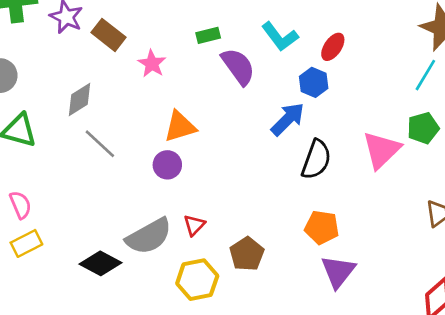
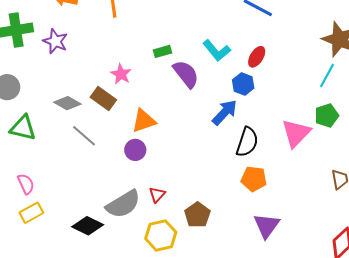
brown rectangle: (108, 35) -> (103, 98), moved
gray diamond: (79, 100) -> (67, 103), turned 64
orange pentagon: (322, 227) -> (254, 179), moved

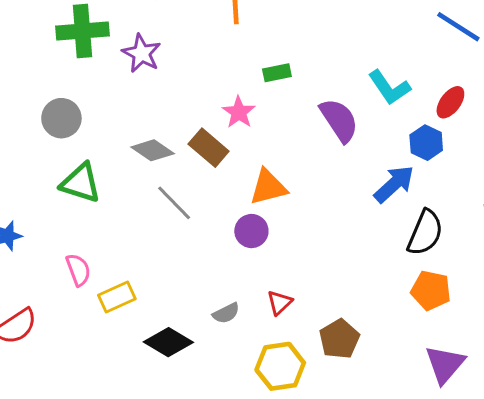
green rectangle: (163, 51) -> (277, 73), moved
gray semicircle: (123, 204) -> (226, 313), size x0.5
yellow rectangle: (31, 213) -> (117, 297), moved

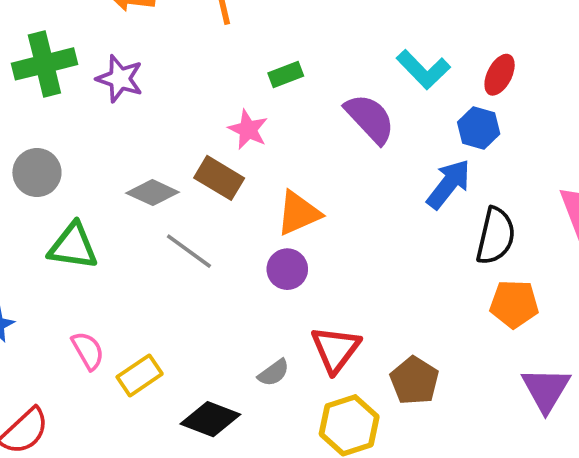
red triangle: (280, 303) -> (335, 349), size x1.6

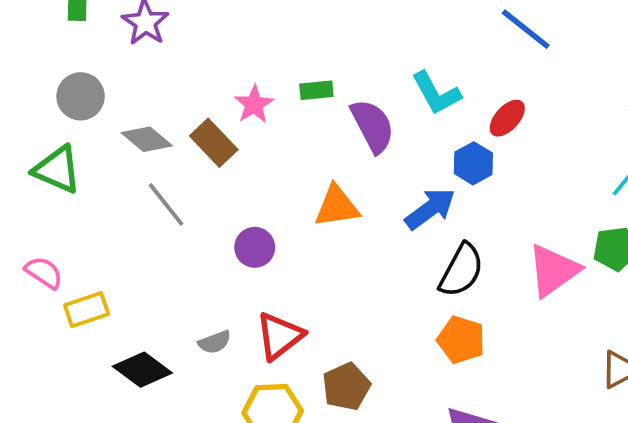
green rectangle: (286, 74) -> (316, 90), moved
gray circle: (37, 173) -> (81, 96), moved
orange triangle: (298, 213) -> (337, 206), moved
pink semicircle: (88, 351) -> (44, 273), turned -42

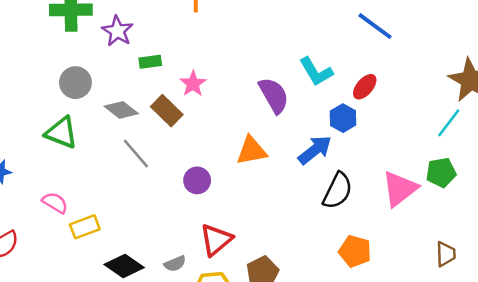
green rectangle: (316, 90) -> (150, 62), moved
orange pentagon: (461, 340) -> (355, 251), moved
gray semicircle: (215, 342) -> (175, 264), moved

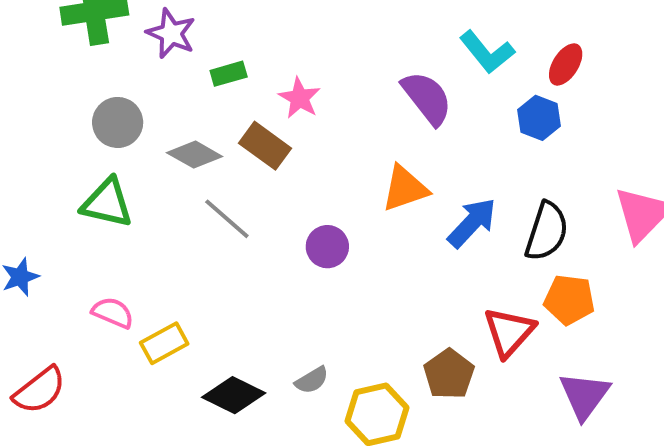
blue arrow: (315, 150) -> (472, 223), moved
red triangle: (216, 240) -> (509, 332), moved
orange pentagon: (355, 251) -> (569, 300), moved

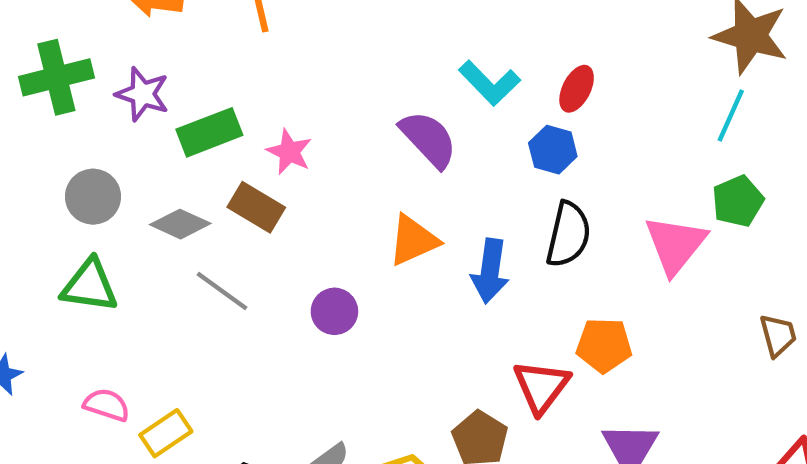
green rectangle: (229, 74) -> (209, 132), size x1.6
blue arrow: (472, 223) -> (490, 271), turned 150
black semicircle: (547, 231) -> (568, 234), moved

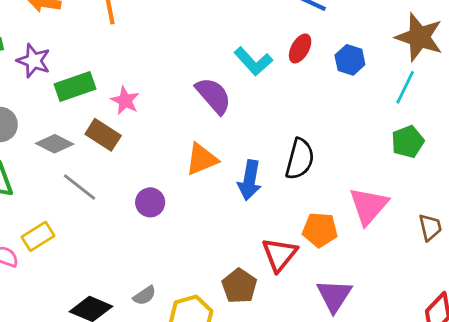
red ellipse: (577, 89) -> (300, 48), moved
blue hexagon: (553, 150) -> (350, 60), moved
pink triangle: (675, 245) -> (369, 206), moved
yellow rectangle: (166, 433) -> (38, 236), moved

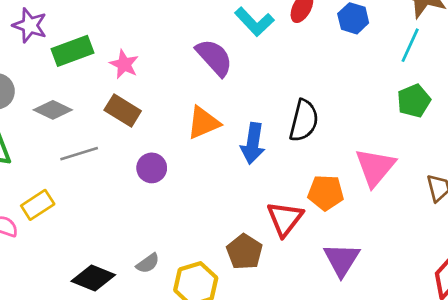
brown rectangle: (103, 135) -> (123, 111), moved
gray line: (80, 187) -> (79, 154), turned -54

